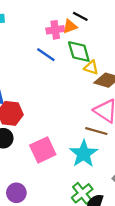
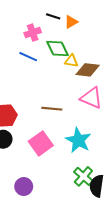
orange triangle: (70, 26) -> (71, 22), moved
brown line: (96, 131) -> (52, 109), moved

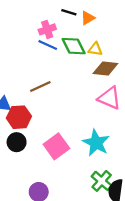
blue line: (28, 57) -> (48, 45), moved
yellow triangle: (71, 61) -> (95, 49), moved
brown line: (52, 109) -> (40, 87), moved, turned -30

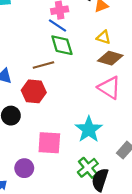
green diamond: (74, 46) -> (62, 45), moved
red hexagon: (19, 117) -> (34, 91), moved
pink square: (56, 146) -> (49, 143), moved, turned 30

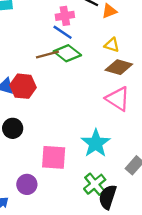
green diamond: (62, 45) -> (67, 53), turned -35
brown line: (43, 65) -> (47, 55), moved
red hexagon: (34, 91) -> (23, 86), moved

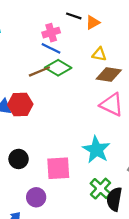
black circle: (13, 128) -> (19, 159), moved

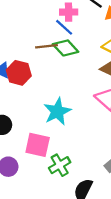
cyan star: (96, 150) -> (57, 111), moved
green cross: (100, 189) -> (60, 165), moved

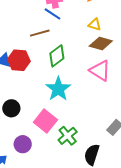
green diamond: (66, 48) -> (57, 56), moved, turned -75
pink square: (38, 145) -> (45, 121), turned 35

